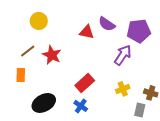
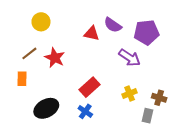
purple arrow: (123, 55) -> (130, 58), turned 90

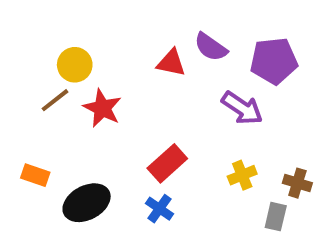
yellow circle: (41, 22) -> (75, 65), moved
orange rectangle: (22, 79) -> (35, 175), moved, turned -72

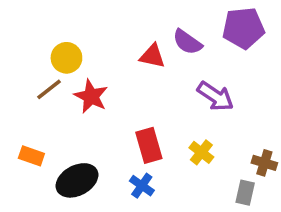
purple pentagon: (274, 61) -> (243, 28), moved
red rectangle: (167, 163) -> (149, 145), turned -64
yellow cross: (242, 175) -> (201, 152), moved, turned -30

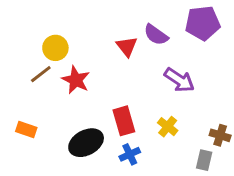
red triangle: (152, 56) -> (127, 46), turned 40
black ellipse: (77, 180) -> (86, 143), moved
blue cross: (142, 186) -> (130, 154), moved, turned 30

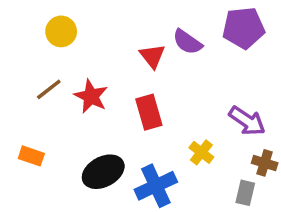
yellow circle: (55, 48) -> (61, 31), moved
purple arrow: (179, 80) -> (247, 121), moved
red rectangle: (124, 121) -> (149, 112), moved
blue cross: (130, 154) -> (156, 186), size x1.6

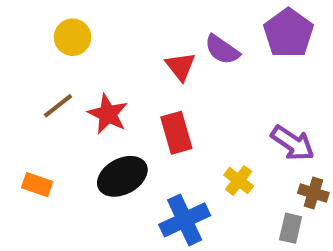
purple pentagon: (244, 28) -> (288, 33), turned -30
black ellipse: (103, 172) -> (122, 176), moved

